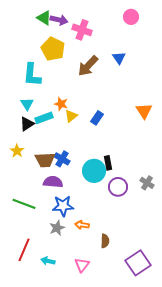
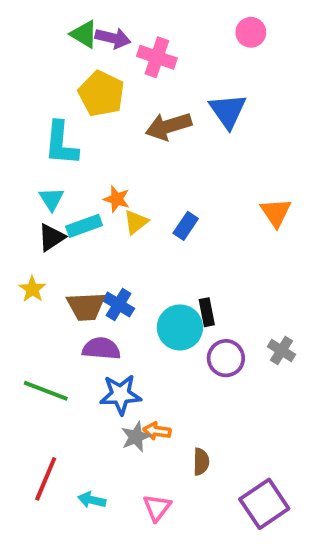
blue triangle: (119, 58) -> (228, 111), size x1.5
brown arrow: (88, 66) -> (168, 126), turned 30
gray star: (57, 228) -> (136, 437), moved

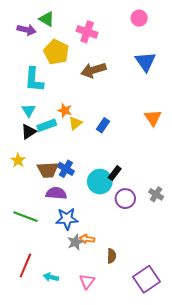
purple arrow: (113, 38) -> (27, 30), moved
blue triangle: (228, 111) -> (145, 62), moved
black rectangle: (207, 312) -> (115, 173), turned 48

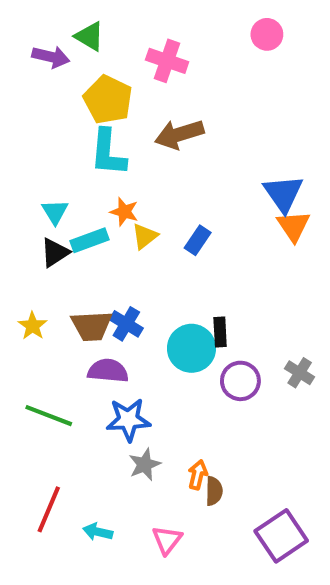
blue triangle: (145, 62) -> (283, 193), moved
cyan L-shape: (34, 80) -> (108, 153), moved
yellow star: (18, 160) -> (32, 326), moved
black rectangle: (115, 173) -> (220, 332), turned -40
orange arrow: (87, 239) -> (198, 475), moved, turned 96

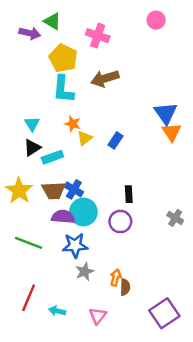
cyan rectangle: (90, 240) -> (52, 157), moved
yellow star: (32, 326) -> (19, 191), size x1.6
cyan circle: (192, 348) -> (83, 212), moved
purple circle: (240, 381) -> (120, 222), moved

